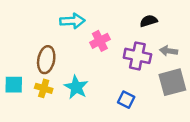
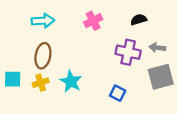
cyan arrow: (72, 21) -> (43, 21), moved
pink cross: (100, 41) -> (93, 21), moved
yellow cross: (44, 88) -> (41, 83), turned -35

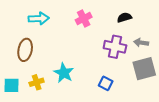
brown ellipse: (43, 56) -> (25, 50), moved
cyan square: (13, 79) -> (11, 85), moved
yellow cross: (41, 83) -> (37, 82), moved

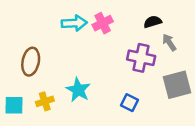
cyan arrow: (39, 19) -> (74, 23), moved
gray arrow: (141, 43) -> (169, 42), moved, turned 48

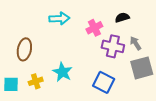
pink cross: (103, 23) -> (94, 28), moved
gray arrow: (169, 42) -> (136, 43), moved
blue square: (130, 103) -> (104, 82), size x1.5

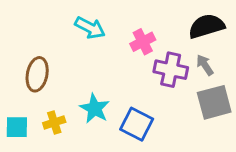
black semicircle: (122, 17) -> (206, 26), moved, size x1.6
cyan arrow: (59, 19) -> (90, 28), turned 30
blue square: (104, 82) -> (137, 124), moved

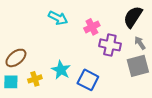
black semicircle: (206, 26) -> (133, 17), turned -40
gray arrow: (205, 65) -> (140, 43), moved
brown ellipse: (37, 74) -> (16, 58), moved, turned 40

